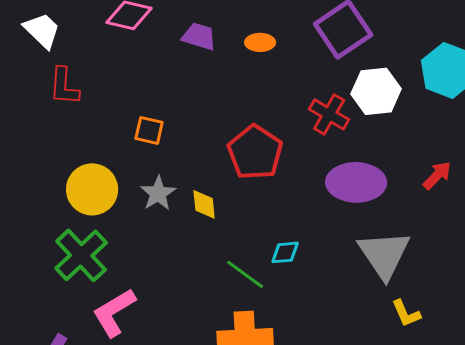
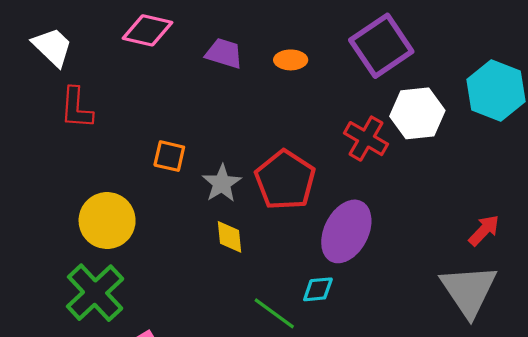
red arrow: (437, 175) -> (484, 230), moved
purple ellipse: (356, 182) -> (346, 231), moved, turned -64
gray star: (158, 193) -> (222, 183), moved
gray triangle: (384, 254) -> (469, 290), moved

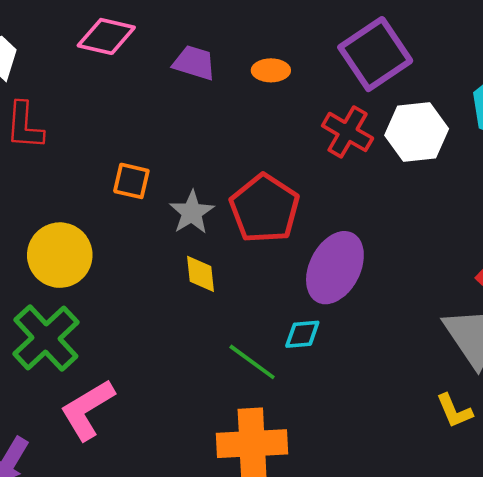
red cross: (366, 139) -> (348, 132), moved

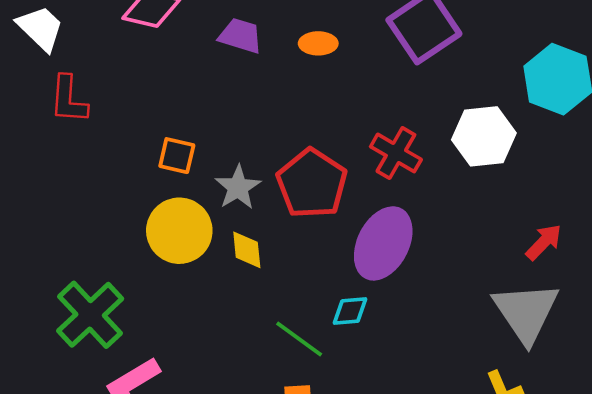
red cross: (348, 132) -> (396, 153), moved
white hexagon: (417, 132) -> (484, 136), moved
yellow circle: (60, 255) -> (179, 231), moved

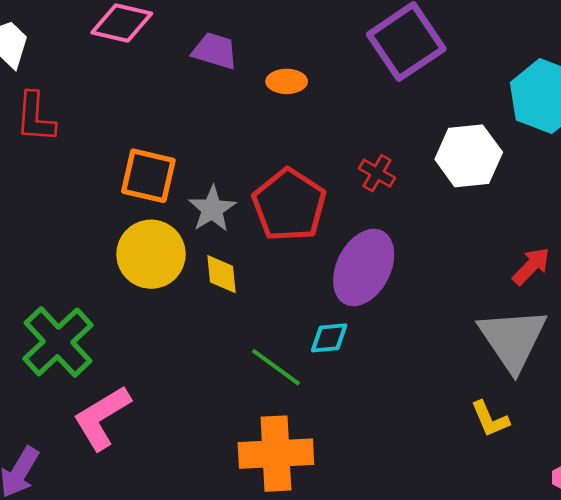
orange ellipse: (318, 43) -> (287, 81), moved
red cross: (396, 153) -> (377, 173), size x0.7
orange square: (177, 156) -> (148, 176), size x1.4

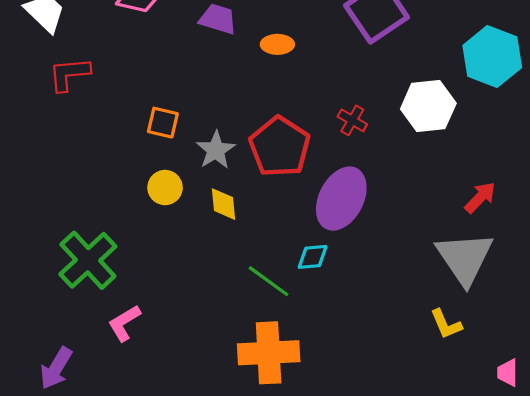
red L-shape: (35, 117) -> (69, 74), turned 81
orange square: (148, 176) -> (163, 123), size x0.7
yellow circle: (151, 254) -> (165, 188), size x0.6
pink L-shape: (102, 418) -> (124, 323), size x0.7

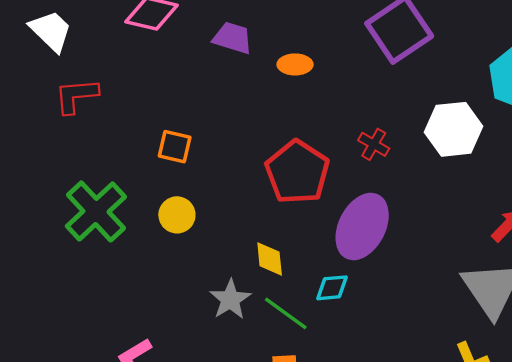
gray star: (216, 150) -> (230, 299), moved
yellow diamond: (223, 204) -> (270, 259), moved
green cross: (88, 260) -> (96, 211), moved

